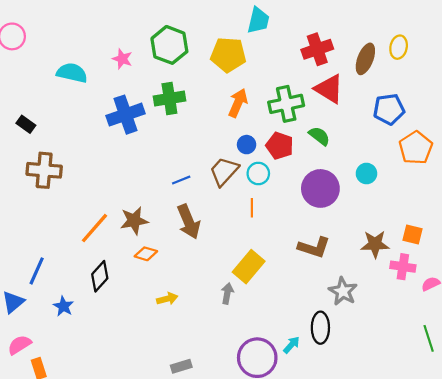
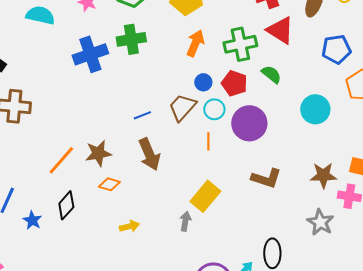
cyan circle: (366, 173) -> (315, 109), size x1.5
purple circle: (320, 188) -> (249, 123), moved
gray star: (343, 291) -> (320, 222), moved
blue star: (63, 306) -> (32, 220), moved

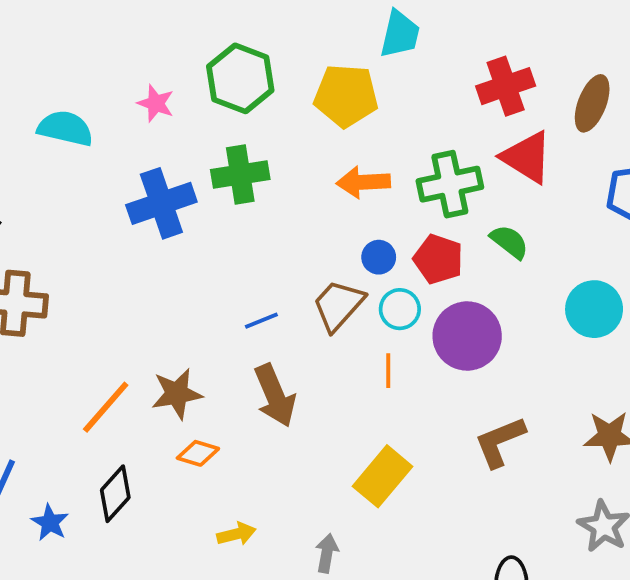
orange arrow: (195, 43) -> (363, 182), turned -116
brown L-shape: (266, 178) -> (500, 442), turned 140
gray arrow: (185, 221) -> (327, 553), moved

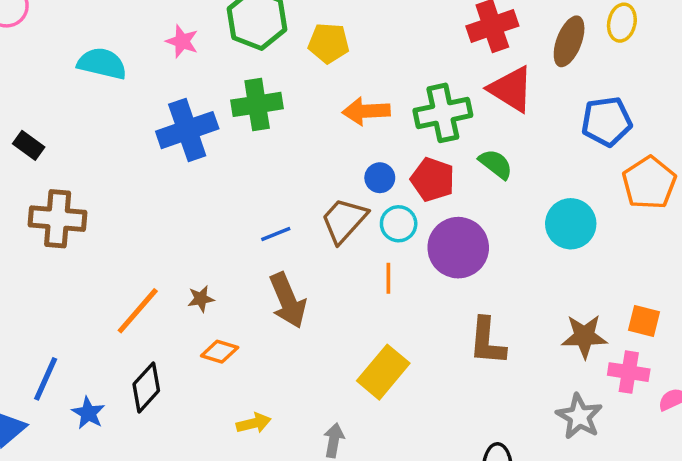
yellow pentagon: (346, 96) -> (329, 43), moved, size x0.7
brown star: (177, 394) -> (201, 299), size x0.6
brown L-shape: (500, 442) -> (487, 341), turned -63

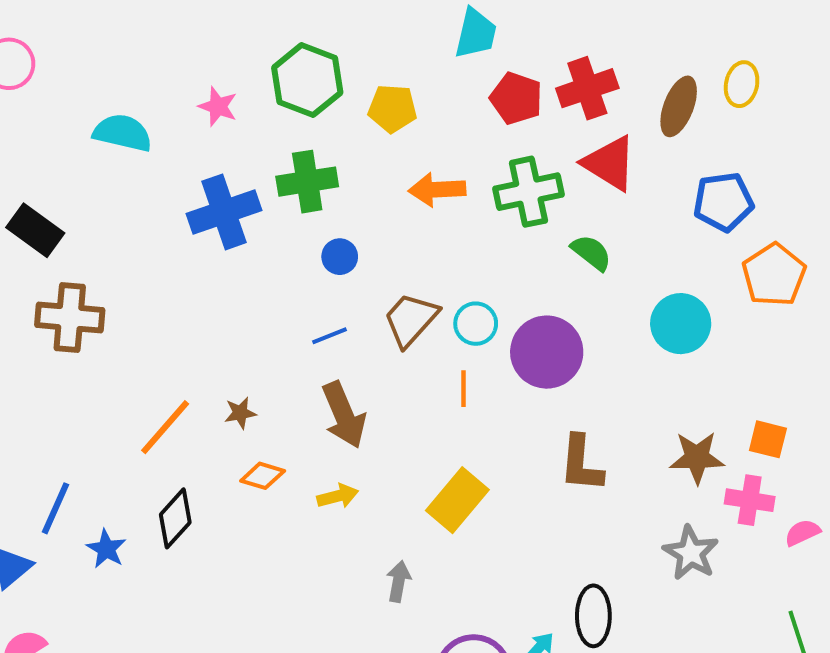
black rectangle: (29, 145) -> (35, 230), size x1.5
blue circle: (380, 178) -> (340, 257), moved
red pentagon: (433, 179) -> (516, 98), moved
yellow arrow: (254, 423) -> (338, 496), moved

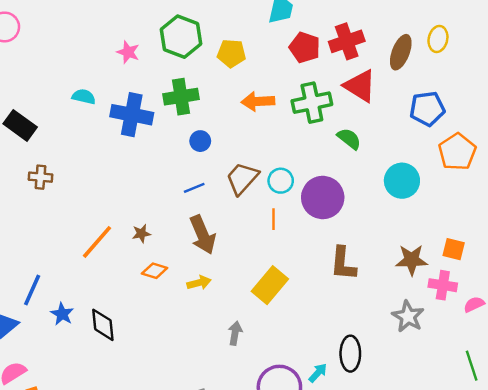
cyan semicircle: (123, 133) -> (84, 97), moved, size x0.7
blue cross: (224, 212) -> (132, 115), turned 30
brown cross: (70, 318) -> (40, 177), size x0.6
black diamond: (175, 518) -> (103, 325), moved, turned -48

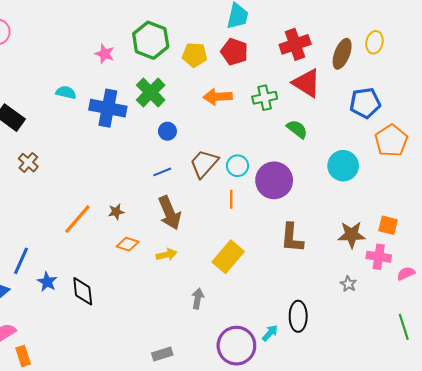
red pentagon: (305, 47) -> (234, 52), moved
green cross: (181, 97) -> (151, 92), turned -36
green cross: (312, 103) -> (265, 98), size x0.7
brown cross: (40, 177) -> (28, 163), turned 36
gray star: (408, 316) -> (348, 284), size x0.6

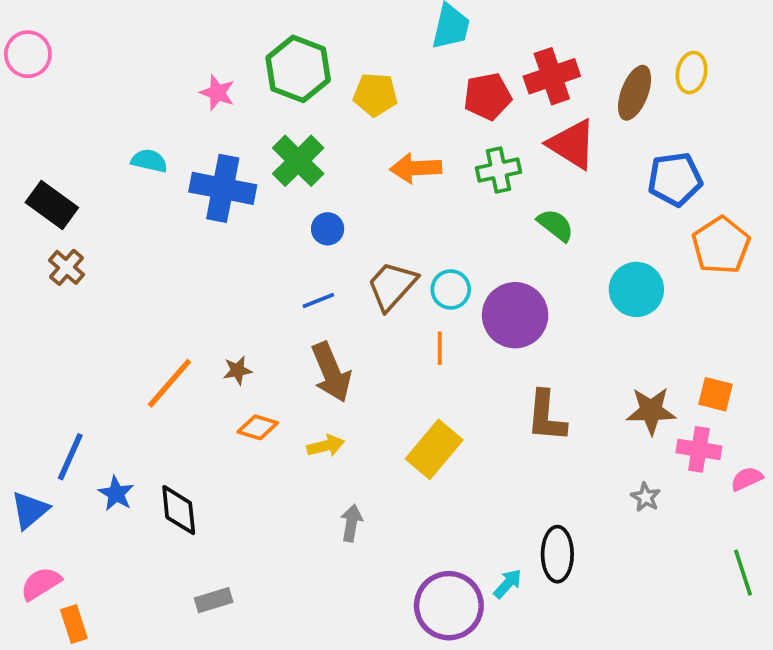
red pentagon: (234, 52) -> (487, 96), moved, turned -30
brown cross: (28, 163) -> (67, 267), moved
gray arrow: (198, 299) -> (351, 523), moved
gray rectangle: (162, 354) -> (214, 600), moved

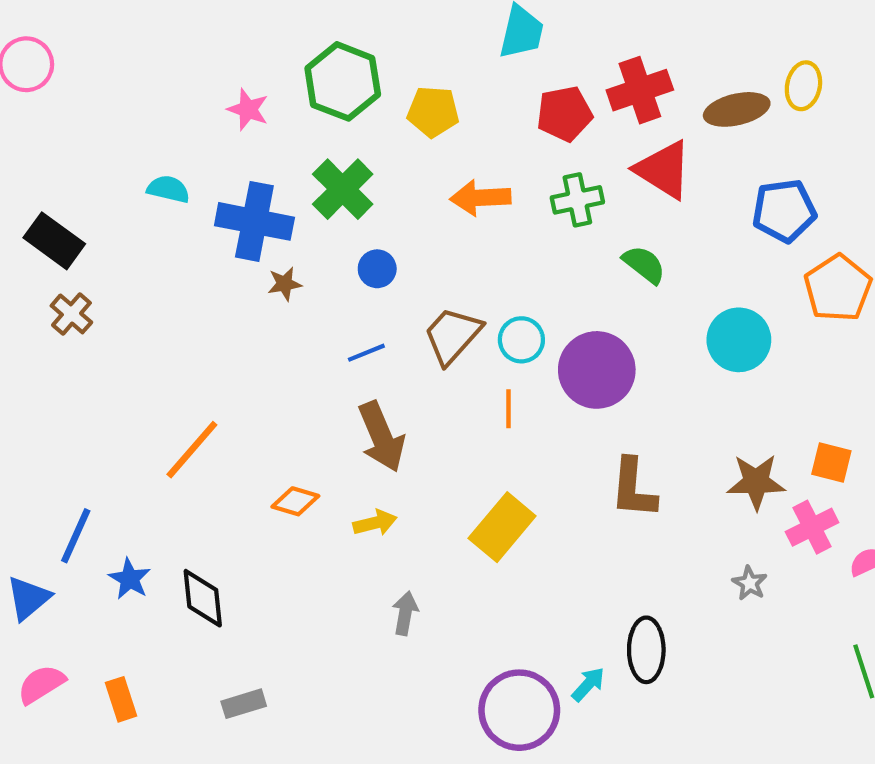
brown ellipse: (635, 93) -> (737, 109), turned 56
brown star: (237, 370) -> (285, 284), moved
pink cross: (699, 449) -> (812, 527), turned -36
orange rectangle: (74, 624) -> (121, 699), moved

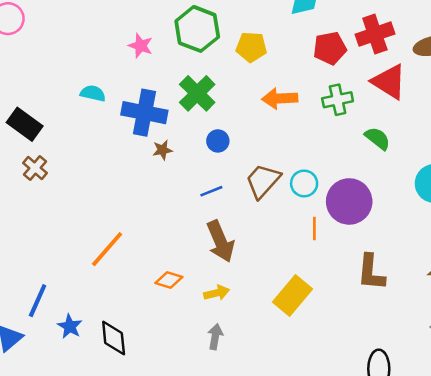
orange line: (508, 409) -> (314, 229), moved
gray arrow: (405, 613) -> (215, 337), moved

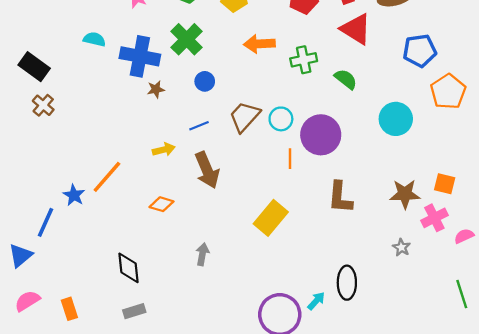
green cross: (338, 100) -> (304, 60), moved
yellow arrow: (217, 293) -> (164, 150), moved
blue star: (70, 326) -> (74, 195), moved
black diamond: (114, 338) -> (129, 268), moved

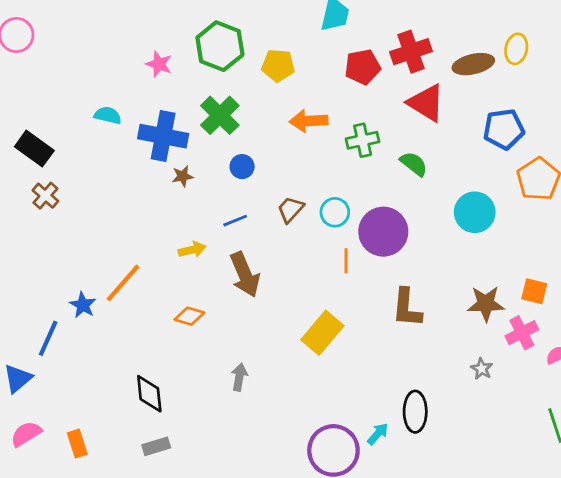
brown trapezoid: (245, 117) -> (291, 209), size x0.7

